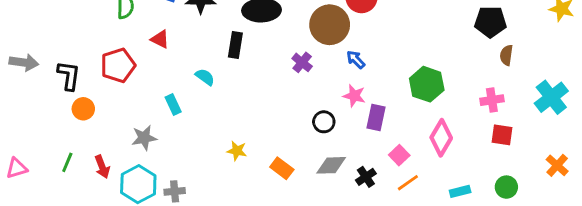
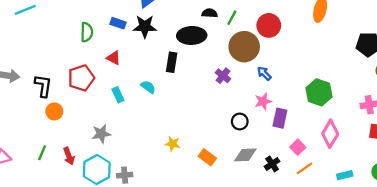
pink star: (354, 96) -> (263, 101), turned -30
cyan rectangle: (173, 104) -> (118, 95), moved

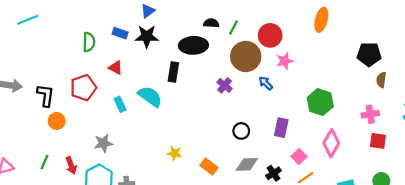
cyan semicircle: (148, 87) -> (150, 97), size x1.6
pink star: (263, 101) -> (285, 61), moved

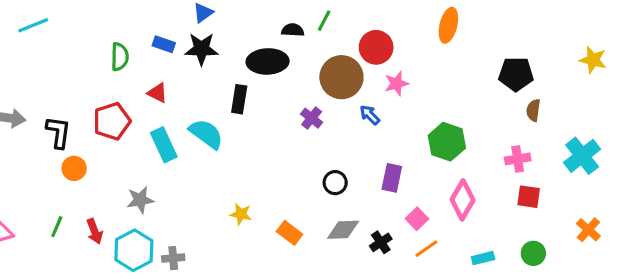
green line: (233, 28) -> (324, 21), moved
cyan rectangle: (120, 104) -> (164, 145), size x1.5

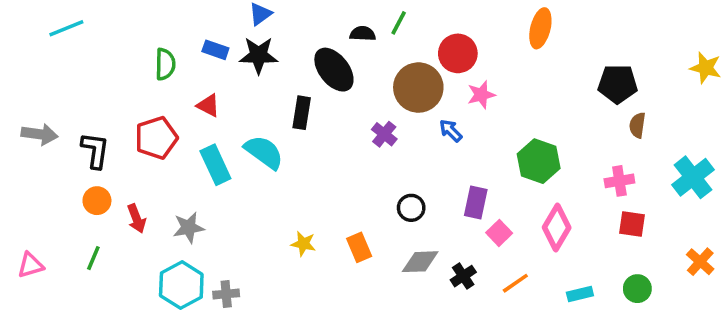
black ellipse: (268, 61) -> (334, 70), turned 54
orange circle: (74, 168) -> (97, 201), moved
pink square: (417, 219) -> (499, 233), moved
red arrow: (95, 231) -> (136, 219), moved
orange rectangle: (290, 233) -> (359, 247), moved, turned 30

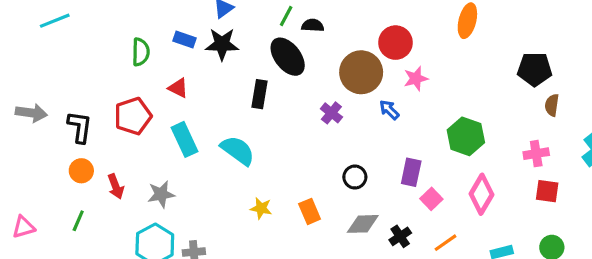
green line: (399, 23) -> (286, 16), moved
cyan semicircle: (264, 152) -> (238, 150), moved

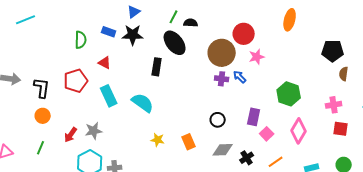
purple cross: (331, 113) -> (222, 79), moved, turned -32
red arrow: (116, 186) -> (71, 135), moved, turned 56

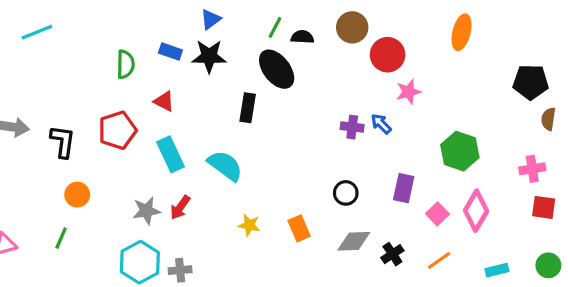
brown circle: (222, 53) -> (352, 27), moved, size x0.7
orange circle: (43, 116) -> (77, 195), moved
pink square: (267, 134) -> (437, 214), moved
red arrow: (71, 135) -> (180, 207), moved

